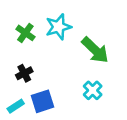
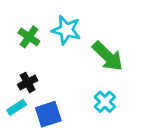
cyan star: (58, 27) -> (66, 30), turned 30
cyan rectangle: (16, 106) -> (17, 107), moved

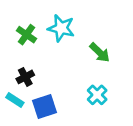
green arrow: (108, 56) -> (100, 53), size x0.7
cyan rectangle: (17, 107) -> (15, 100), turned 66

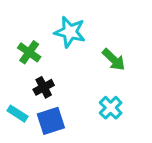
green cross: (26, 35) -> (29, 52), moved
black cross: (25, 77) -> (44, 87), moved

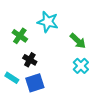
black cross: (44, 87) -> (30, 60), turned -32
cyan cross: (111, 108) -> (81, 66), moved

